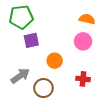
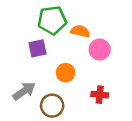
green pentagon: (21, 17) -> (52, 20), moved
orange semicircle: (87, 19) -> (80, 31), moved

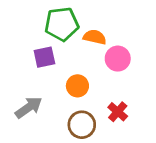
red cross: (100, 95) -> (118, 112), turned 35
brown circle: (52, 106) -> (82, 125), moved

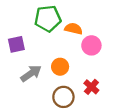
purple square: (44, 57) -> (16, 44), moved
gray arrow: (29, 107) -> (31, 73), moved

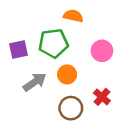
green pentagon: (48, 19) -> (53, 43), moved
orange semicircle: (74, 29) -> (73, 16), moved

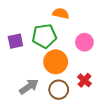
orange circle: (67, 74) -> (56, 62), size x1.5
gray arrow: (35, 82) -> (29, 87), moved

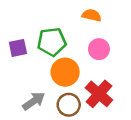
orange semicircle: (61, 13) -> (92, 15), moved
red cross: (84, 80) -> (99, 94), size x1.6

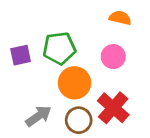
orange semicircle: (92, 15) -> (120, 18), moved

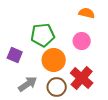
purple square: (21, 55) -> (15, 55), moved, turned 35

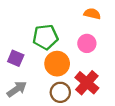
gray arrow: (28, 84) -> (17, 89), moved

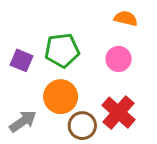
purple square: (16, 58) -> (21, 60), moved
orange circle: (57, 64) -> (61, 97), moved

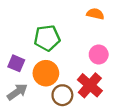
pink circle: (119, 59) -> (99, 54), moved
purple square: (21, 60) -> (16, 63), moved

